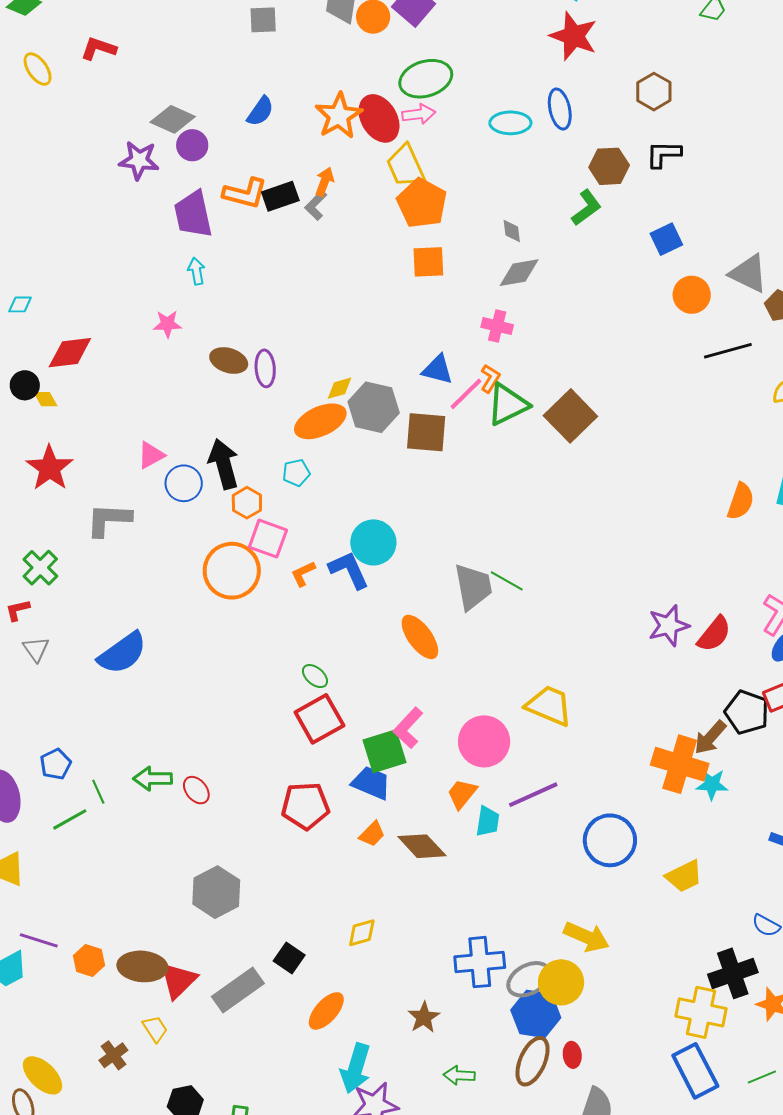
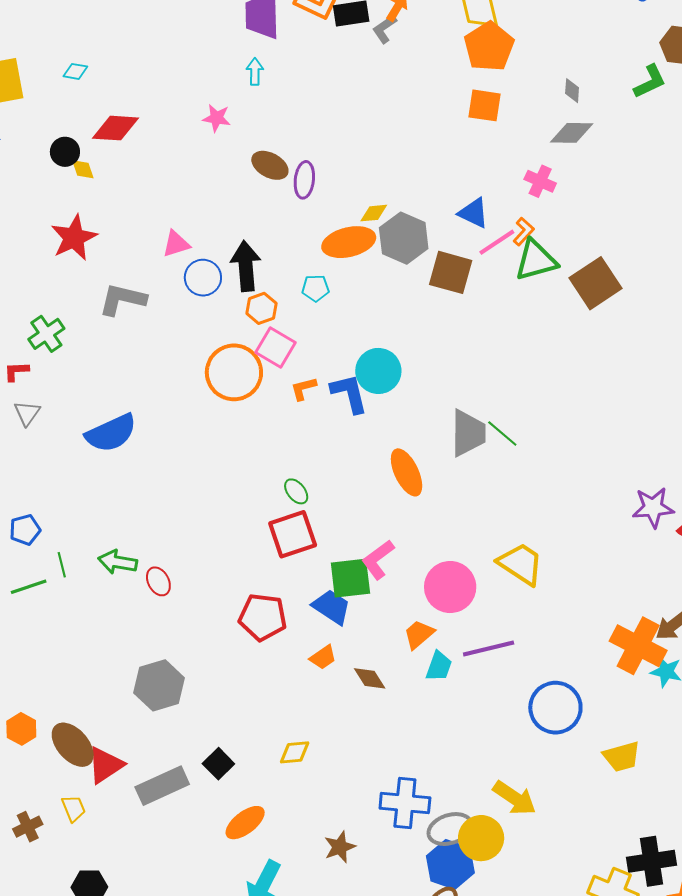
brown diamond: (422, 846) -> (370, 678), size x0.7
brown ellipse: (142, 966) -> (73, 745), turned 33

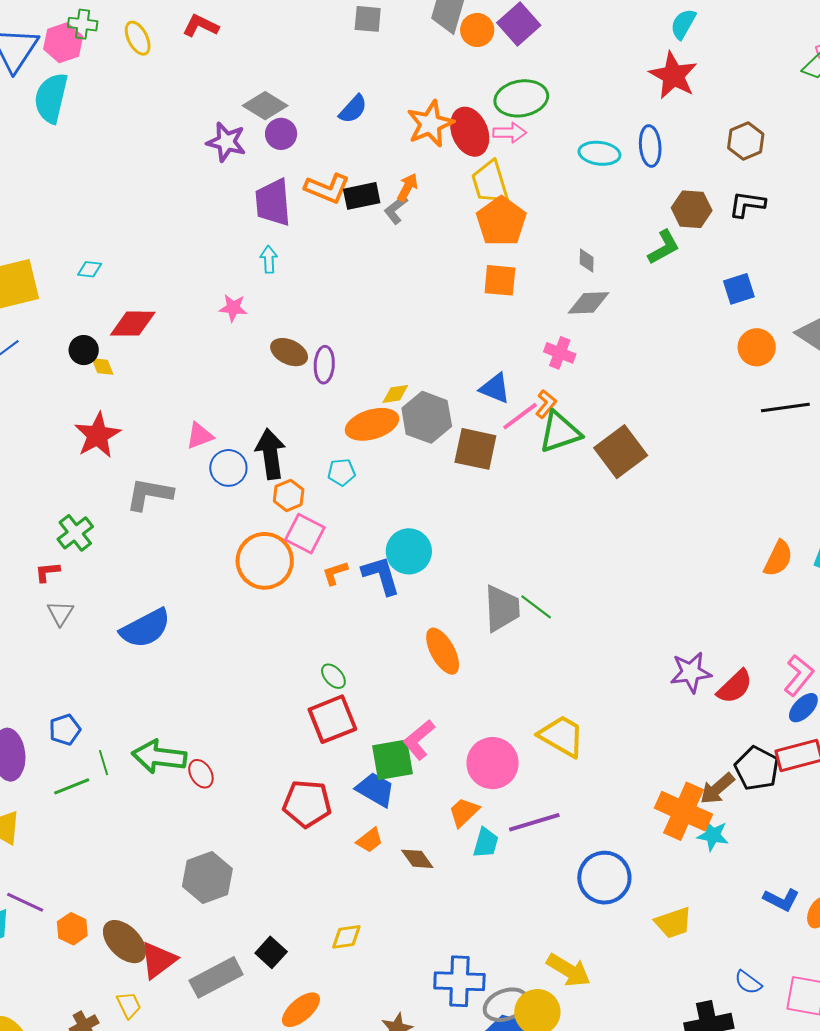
green arrow: (118, 562) -> (159, 757), size x1.4

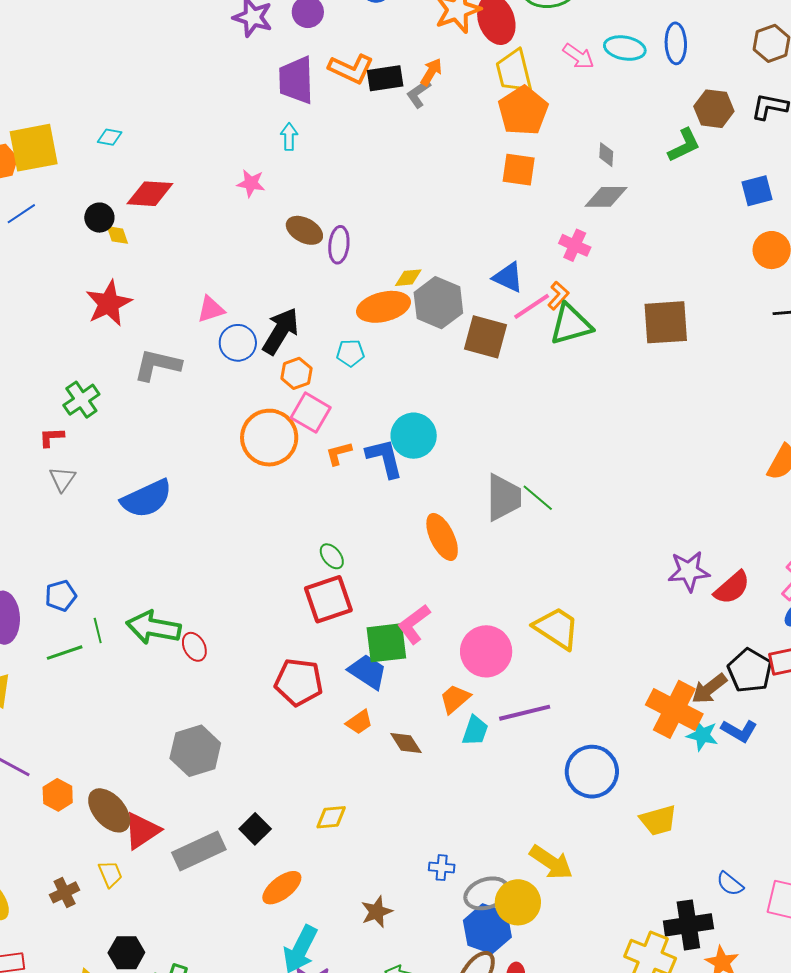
pink arrow: (510, 133) -> (578, 56), moved, turned 32
brown square: (621, 452) -> (666, 322), moved, turned 30
black arrow: (271, 454) -> (281, 331), turned 36
blue L-shape: (781, 900) -> (739, 731), moved
blue cross: (459, 981) -> (442, 868), size x0.5

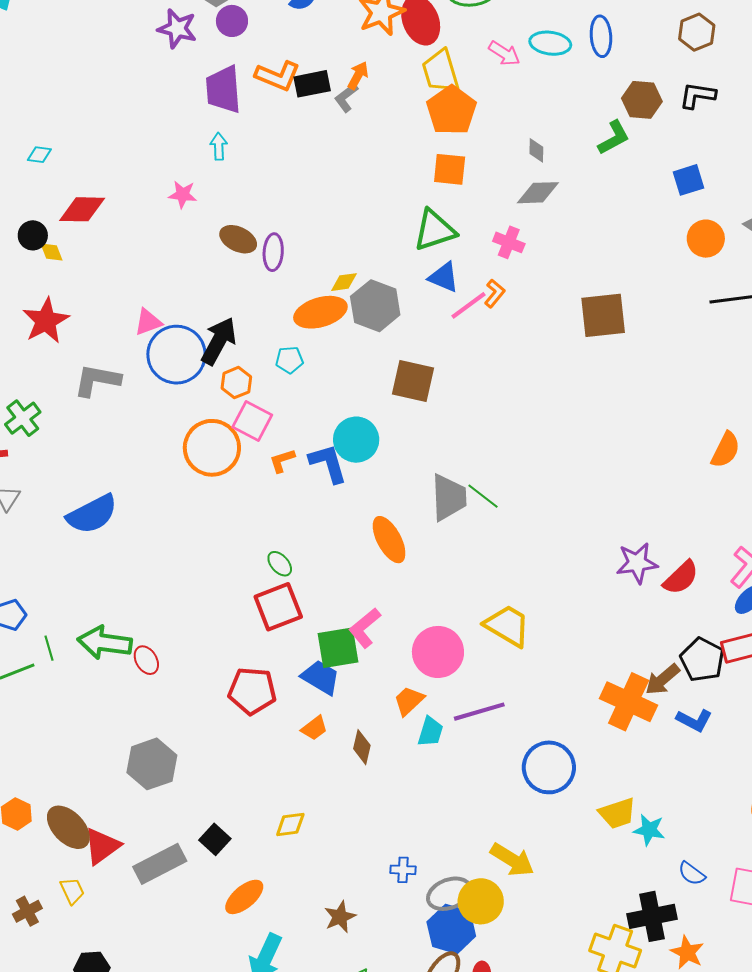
green triangle: (571, 324) -> (435, 230), moved
brown square: (486, 337) -> (413, 381), moved
blue circle: (238, 343) -> (176, 355), size x1.6
cyan star: (702, 735) -> (649, 830), moved
brown diamond: (406, 743) -> (362, 747), turned 48

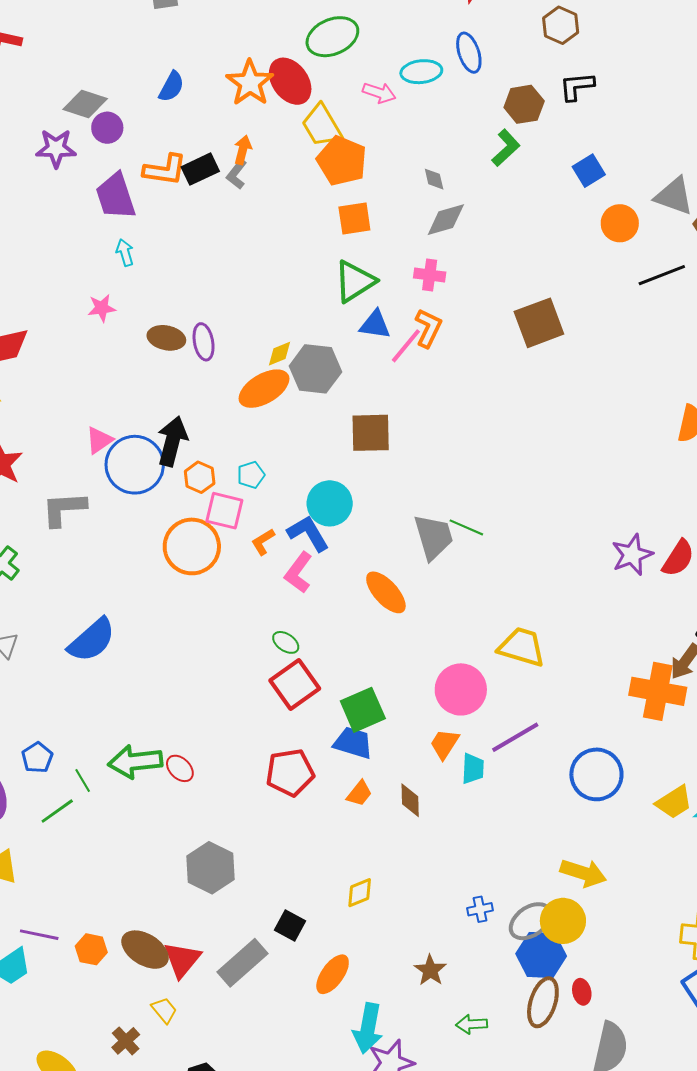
orange L-shape: (495, 293) -> (428, 328), size x1.4
cyan pentagon: (289, 360) -> (251, 475), moved
pink L-shape: (365, 628) -> (298, 572), moved

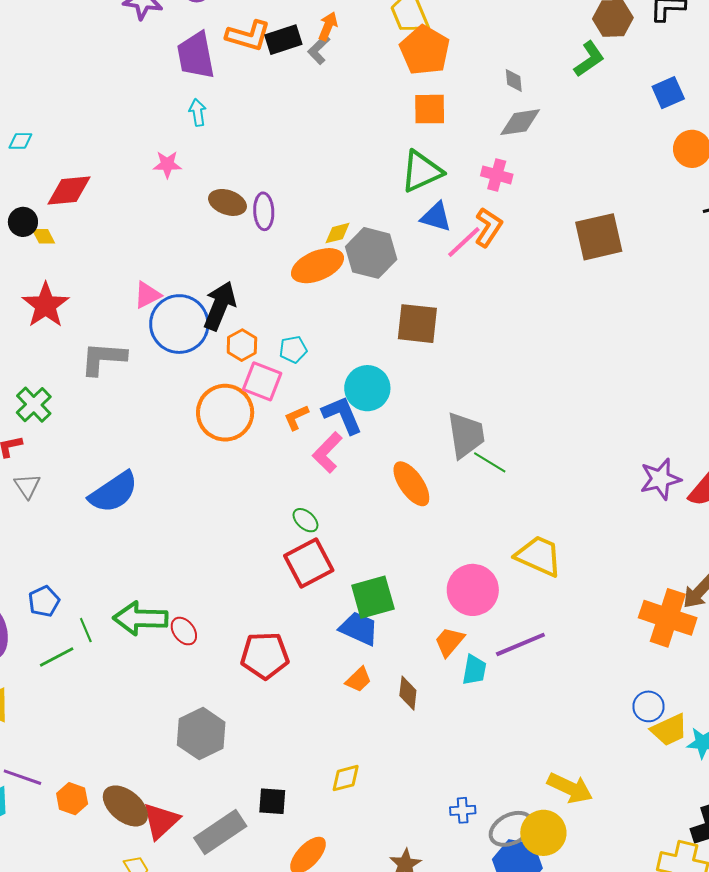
green line: (466, 527) -> (490, 462), moved
red pentagon: (290, 772) -> (265, 656), moved
blue circle: (596, 774) -> (649, 706), moved, size x0.6
black square: (290, 926) -> (272, 801), turned -32

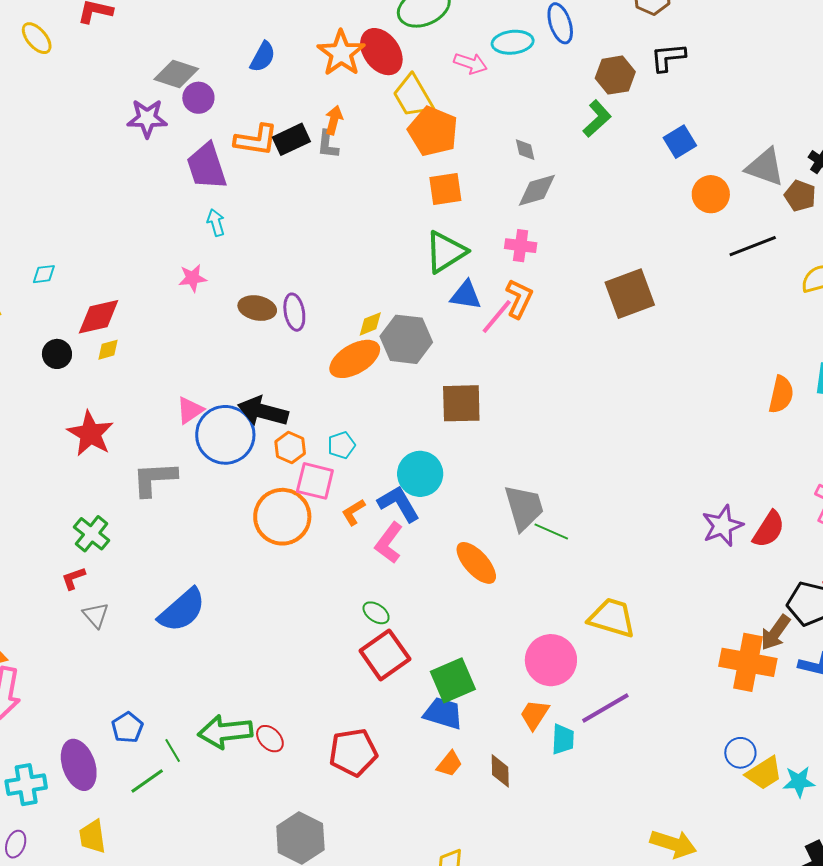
gray L-shape: (319, 50) -> (328, 144), turned -32
yellow diamond: (43, 236) -> (108, 350), moved, turned -70
black arrow: (220, 306) -> (263, 411), turned -90

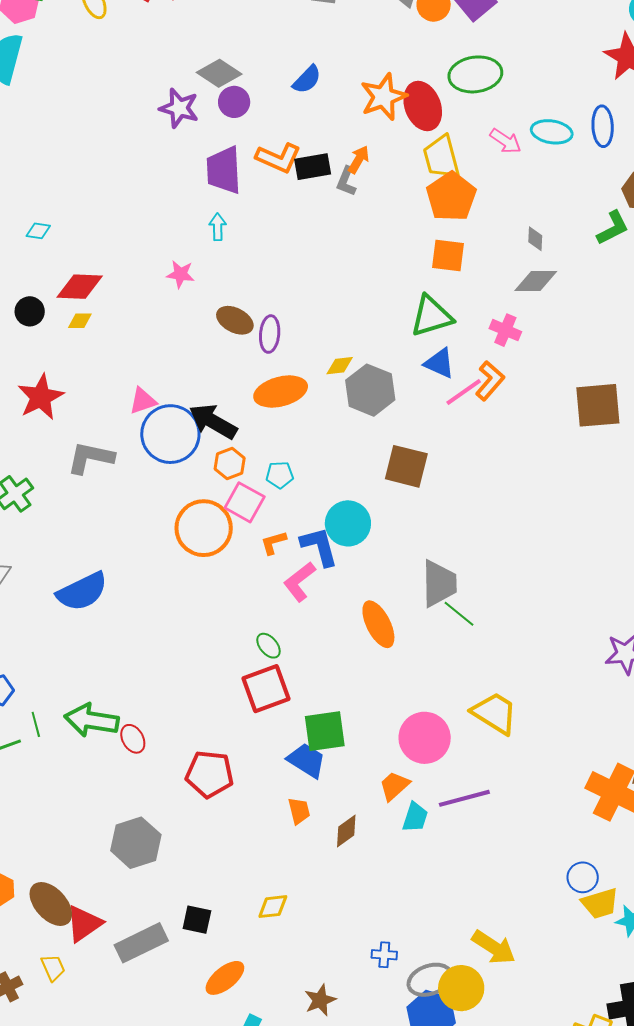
orange ellipse: (355, 359) -> (281, 392), moved
orange trapezoid: (449, 764) -> (299, 811), turned -68
brown diamond: (500, 771) -> (346, 831), turned 40

